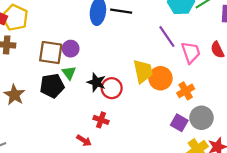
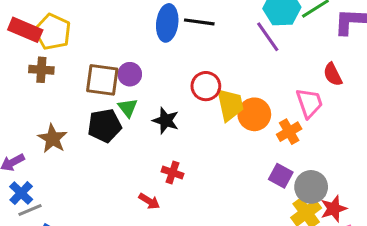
purple line: (167, 36) -> (268, 37), moved
pink trapezoid: (191, 52) -> (309, 103), moved
red circle: (112, 88) -> (206, 86), moved
gray circle: (201, 118) -> (311, 187), moved

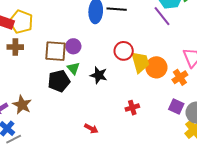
brown star: (52, 139) -> (22, 105), moved
red cross: (172, 173) -> (132, 108), moved, turned -32

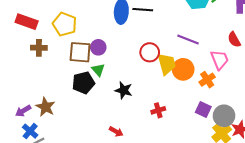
purple line: (162, 16) -> (188, 39), moved, turned -30
yellow pentagon: (21, 22) -> (65, 24), moved
black star: (99, 75) -> (124, 90), moved

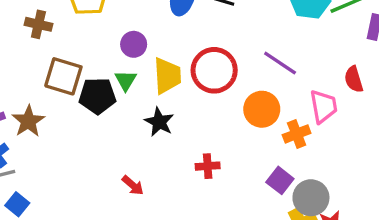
brown square: (80, 52) -> (63, 76), moved
red circle: (150, 52) -> (214, 70), size x1.4
yellow trapezoid: (167, 64) -> (167, 76), moved

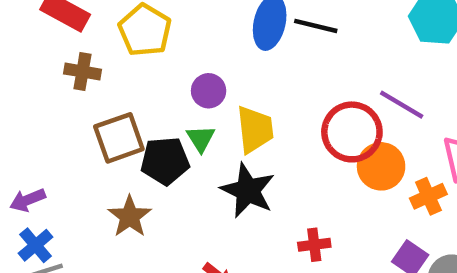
red circle: (214, 70) -> (352, 132), moved
brown square: (63, 76) -> (119, 138), turned -33
brown star: (28, 121) -> (130, 216), moved
black star: (159, 122) -> (248, 191), size x1.4

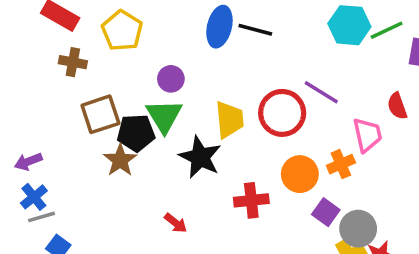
yellow trapezoid: (255, 129) -> (229, 120), moved
green triangle: (201, 139) -> (164, 116), size x1.6
orange circle: (381, 166) -> (300, 174), moved
brown star: (130, 216) -> (120, 160), moved
red cross: (314, 245) -> (251, 200), size x1.4

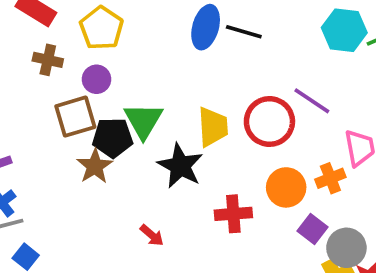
purple circle: (171, 79) -> (97, 79), moved

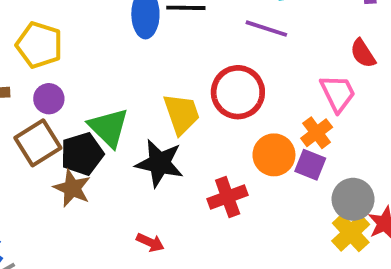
purple line: (312, 101) -> (266, 29), moved
purple square: (313, 229) -> (310, 165), moved

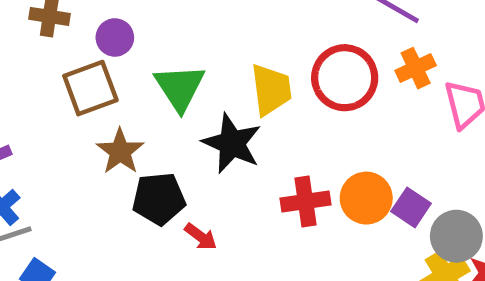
orange cross: (317, 133) -> (416, 68), moved
black pentagon: (82, 154) -> (159, 199), moved
orange circle: (274, 155) -> (366, 198), moved
purple square: (310, 165) -> (411, 207), moved

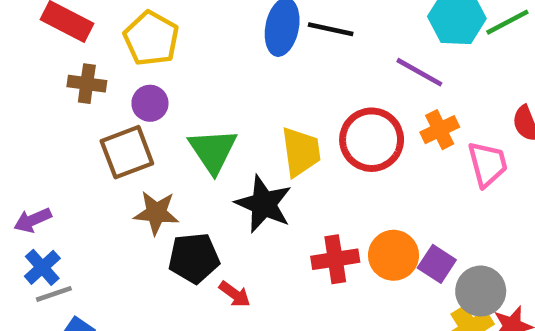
brown star: (120, 151) -> (156, 213), turned -30

